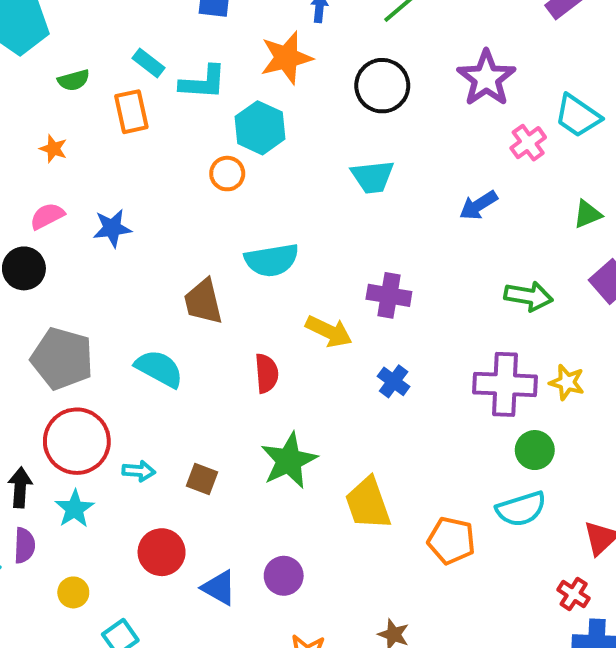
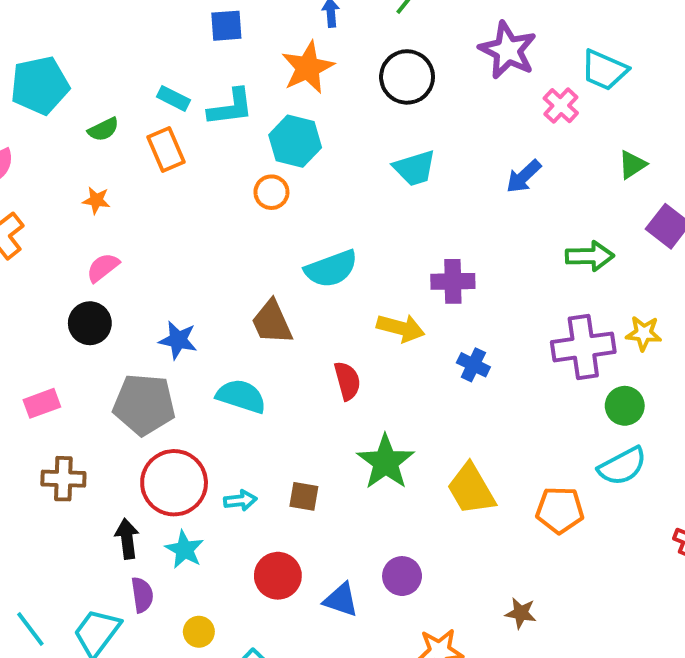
blue star: (112, 228) -> (178, 340), moved, turned 30

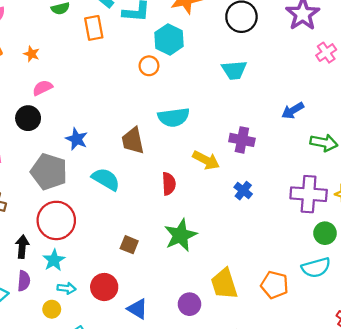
blue arrow: (524, 176) -> (293, 111), moved
orange star: (96, 200) -> (32, 54), moved
yellow trapezoid: (471, 489) -> (224, 284), moved
cyan arrow: (240, 500) -> (67, 288), moved
purple circle: (402, 576) -> (189, 304), moved

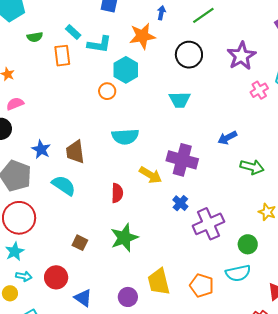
purple cross: (242, 140) -> (182, 160), size x1.4
brown trapezoid: (133, 141) -> (75, 152), moved
purple cross: (309, 194) -> (208, 224), moved, turned -32

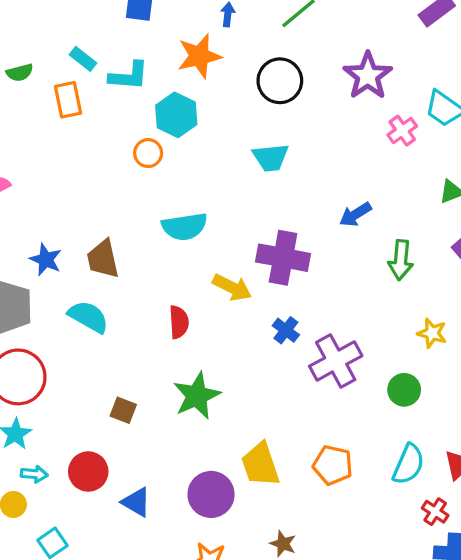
green arrow: (252, 167) -> (401, 260), turned 85
cyan semicircle: (238, 273) -> (409, 464), moved, turned -50
purple circle: (128, 297) -> (211, 494), size x1.4

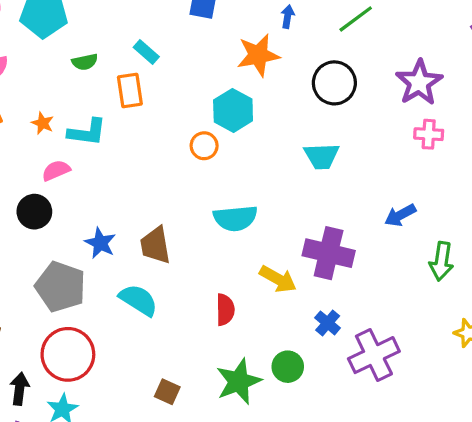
cyan L-shape: (129, 76) -> (87, 132), moved
pink cross: (402, 131) -> (429, 134), moved, turned 36
green circle: (404, 390) -> (288, 367), moved

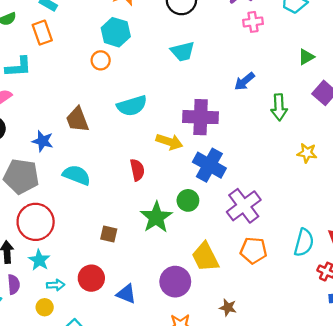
brown trapezoid: (155, 245) -> (77, 120), moved
blue cross: (328, 323) -> (209, 165), size x1.8
purple cross: (374, 355) -> (244, 206), moved

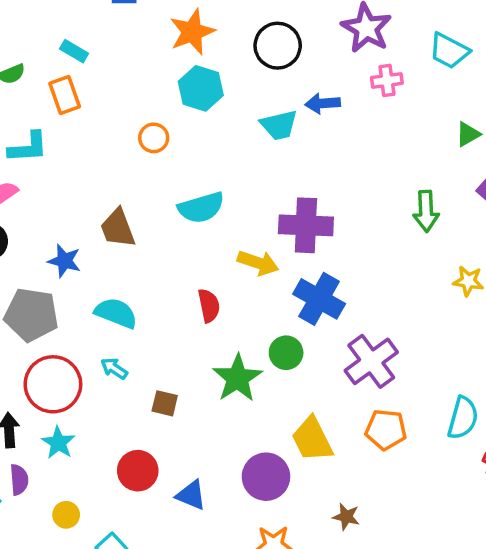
cyan hexagon: (116, 32) -> (201, 88), moved
blue arrow: (245, 81) -> (323, 103), moved, turned 35
cyan arrow: (56, 285) -> (114, 368), moved, turned -144

